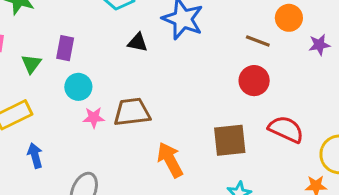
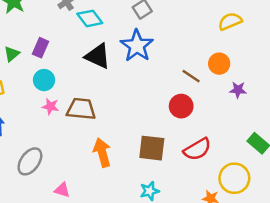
black triangle: (138, 42) -> (98, 56), size x1.6
red semicircle: (286, 129) -> (197, 149), turned 112

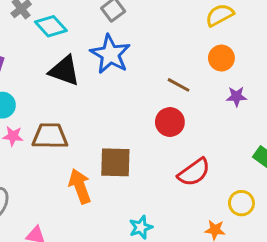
orange circle: (219, 64) -> (221, 58), moved
brown square: (152, 148) -> (115, 162), moved
yellow circle: (234, 178) -> (241, 203), size x0.7

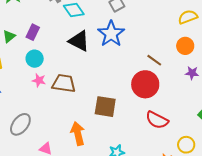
red circle: (170, 122) -> (145, 84), size x1.4
red semicircle: (194, 172) -> (157, 120), turned 55
orange arrow: (80, 186) -> (78, 133), moved

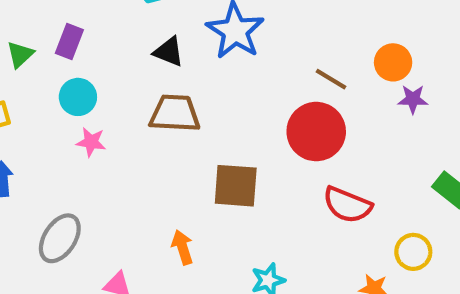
black triangle: (79, 41) -> (169, 52), size x0.7
orange circle: (185, 46) -> (393, 62), moved
brown trapezoid: (64, 83) -> (175, 113), moved
orange arrow: (78, 133) -> (182, 247), size x0.7

